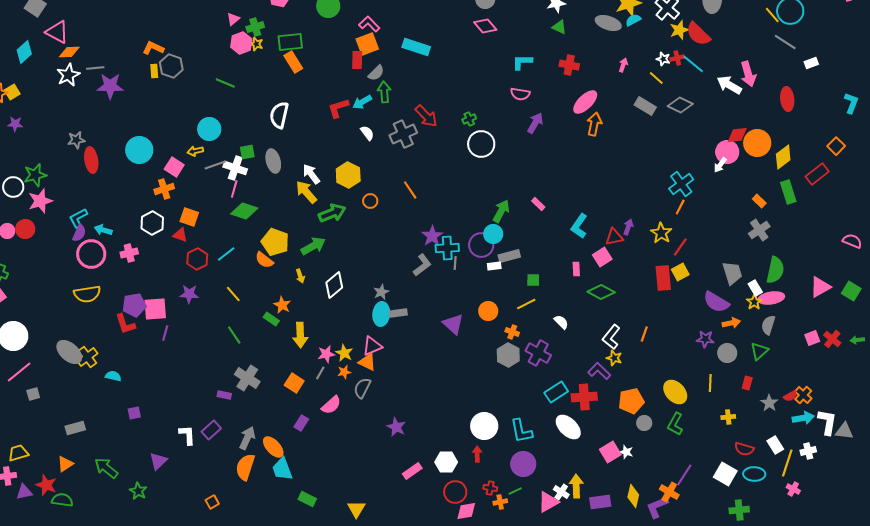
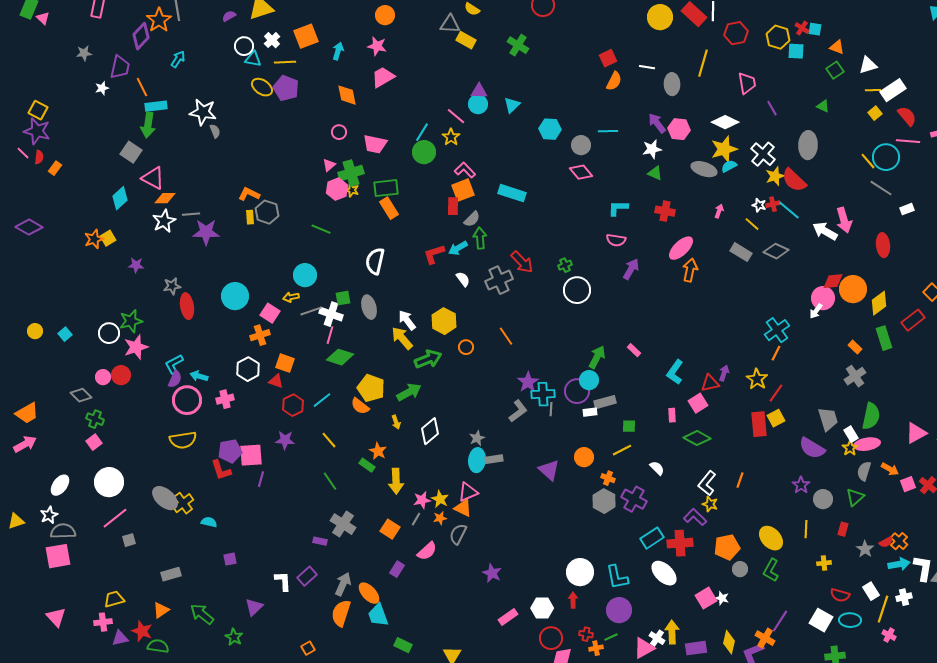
green cross: (255, 27) -> (351, 173), size x1.4
purple star: (15, 124) -> (136, 265), moved
orange arrow: (731, 323) -> (890, 469), moved, turned 42
purple star: (705, 339) -> (801, 485), turned 30

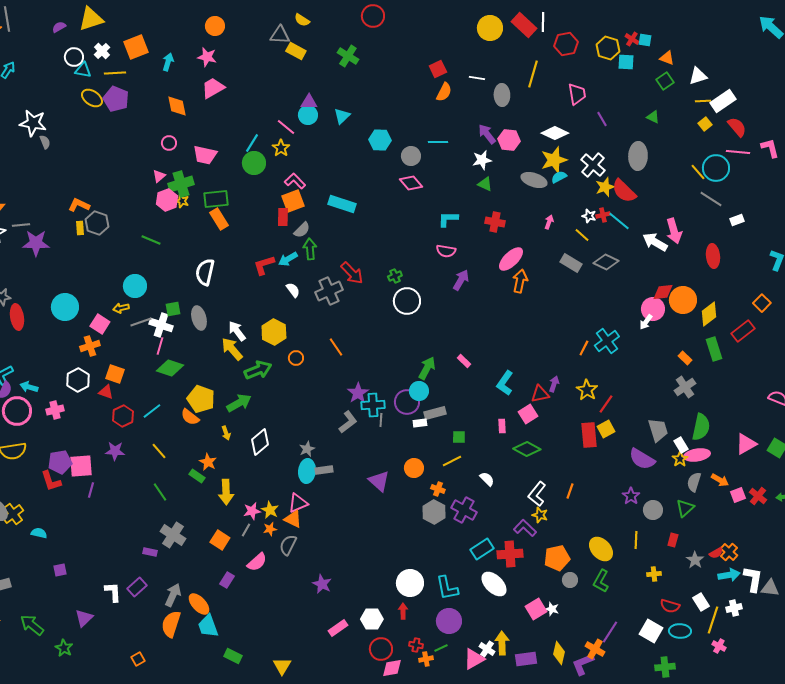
orange line: (776, 353) -> (584, 348), moved

